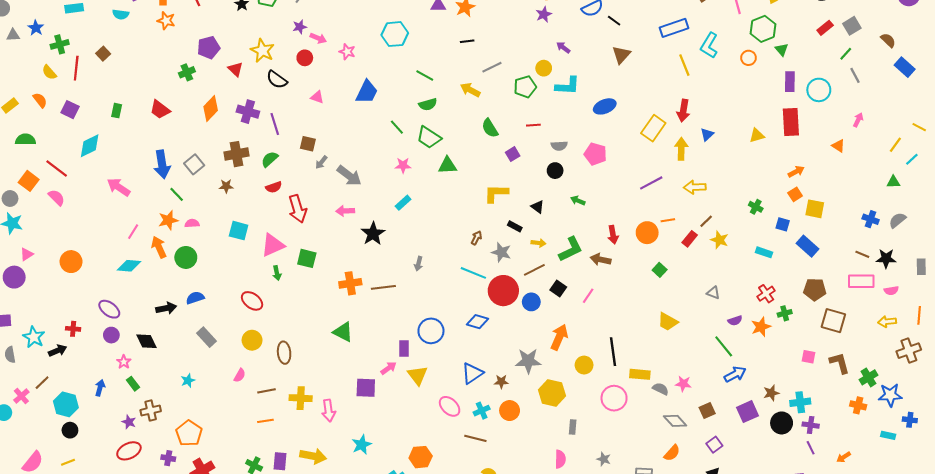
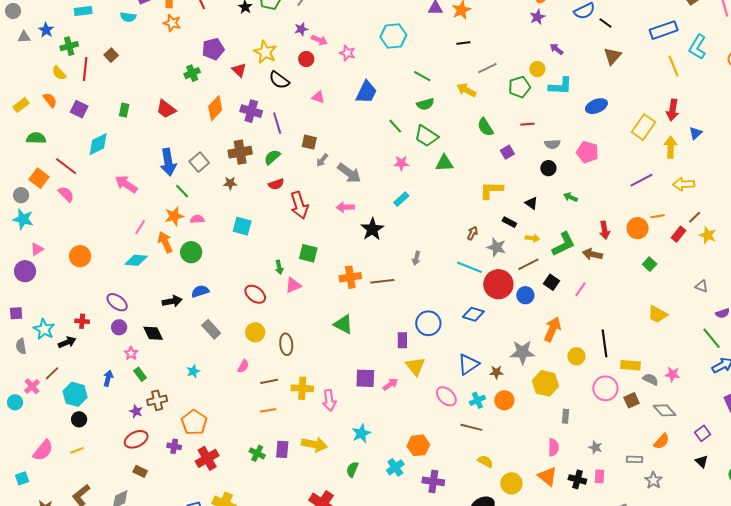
pink triangle: (273, 245) -> (293, 285), moved, size x0.7
pink arrow: (389, 368) -> (390, 384), moved
brown square: (707, 411) -> (632, 400), moved

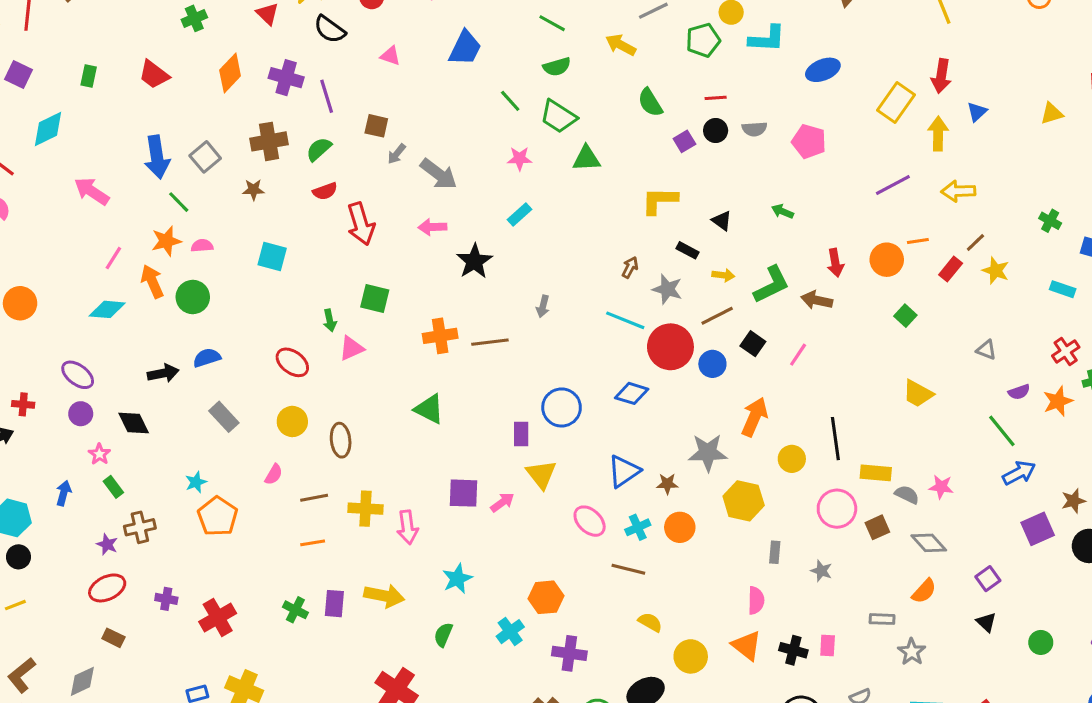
black circle: (548, 168) -> (716, 131), moved
orange pentagon: (194, 422) -> (218, 516), moved
gray star: (595, 447) -> (821, 571), moved

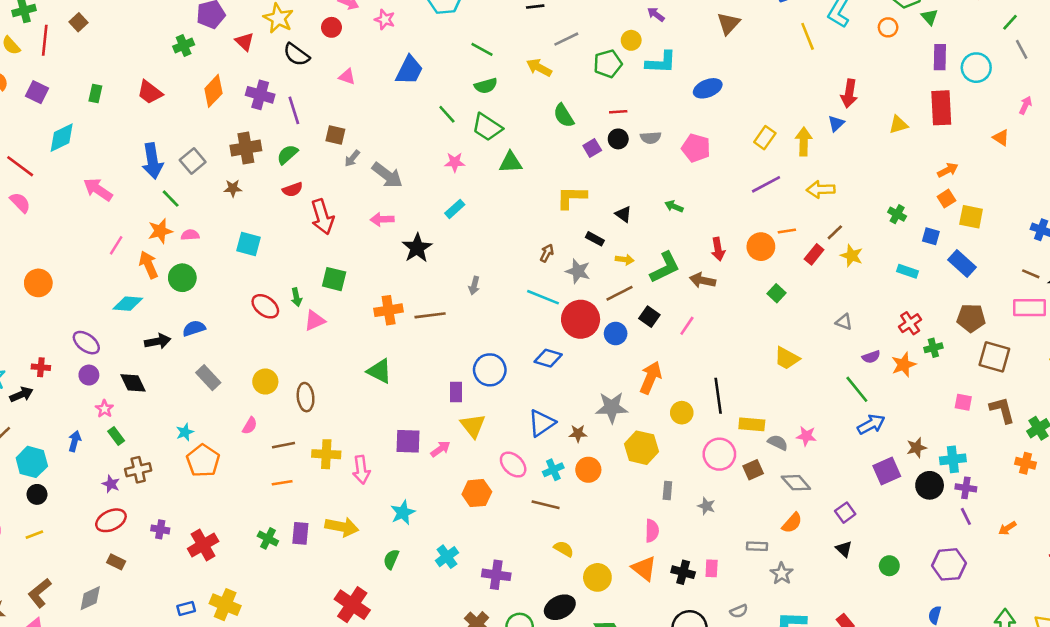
red arrow: (941, 76) -> (849, 94), moved
yellow rectangle: (896, 103) -> (765, 138), moved, size x0.7
cyan diamond: (107, 309) -> (128, 304), moved
red ellipse: (292, 362) -> (265, 306), moved
orange hexagon: (546, 597) -> (477, 493), moved

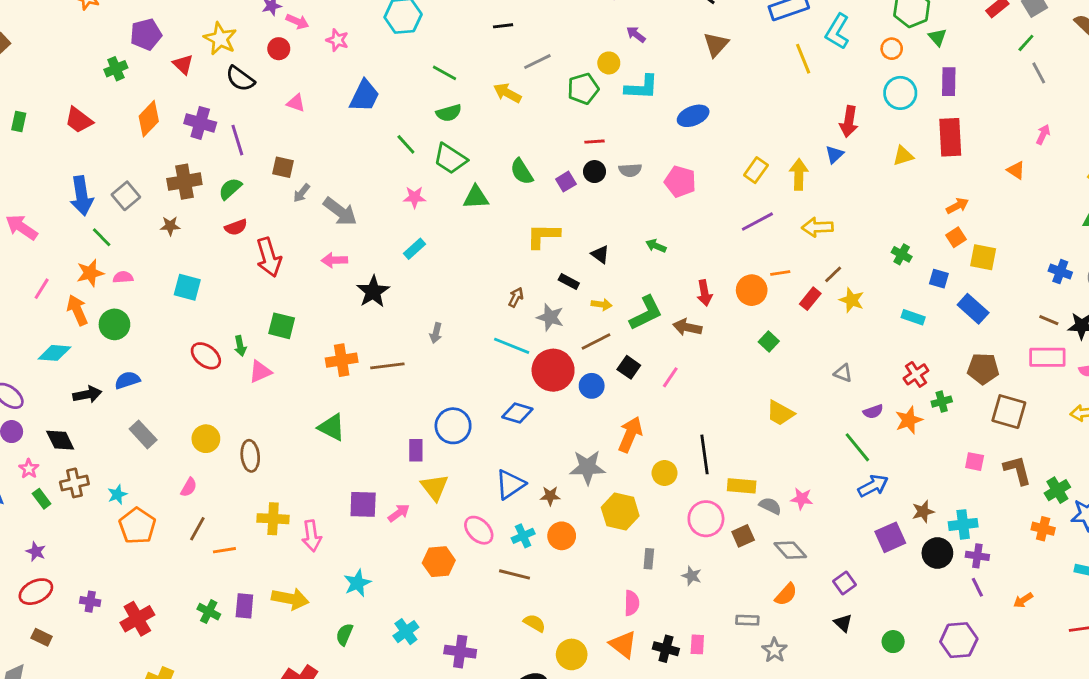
cyan circle: (976, 68) -> (900, 93), moved
green semicircle: (564, 116) -> (522, 172), moved
brown line: (283, 445) -> (197, 529), moved, turned -50
brown cross: (138, 470) -> (74, 483), moved

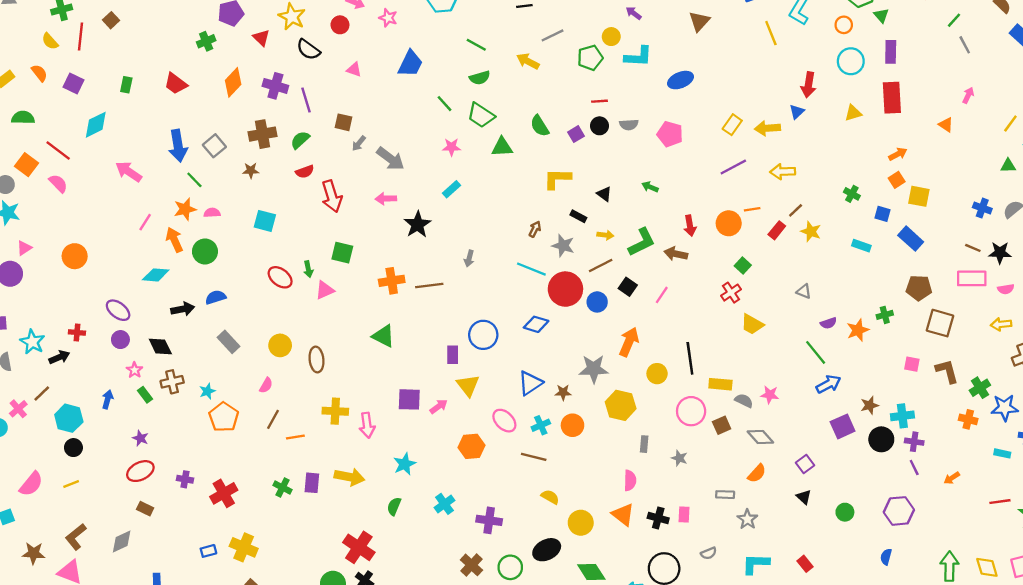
yellow arrow: (799, 174) -> (767, 128), turned -95
red cross: (916, 374) -> (731, 293), moved

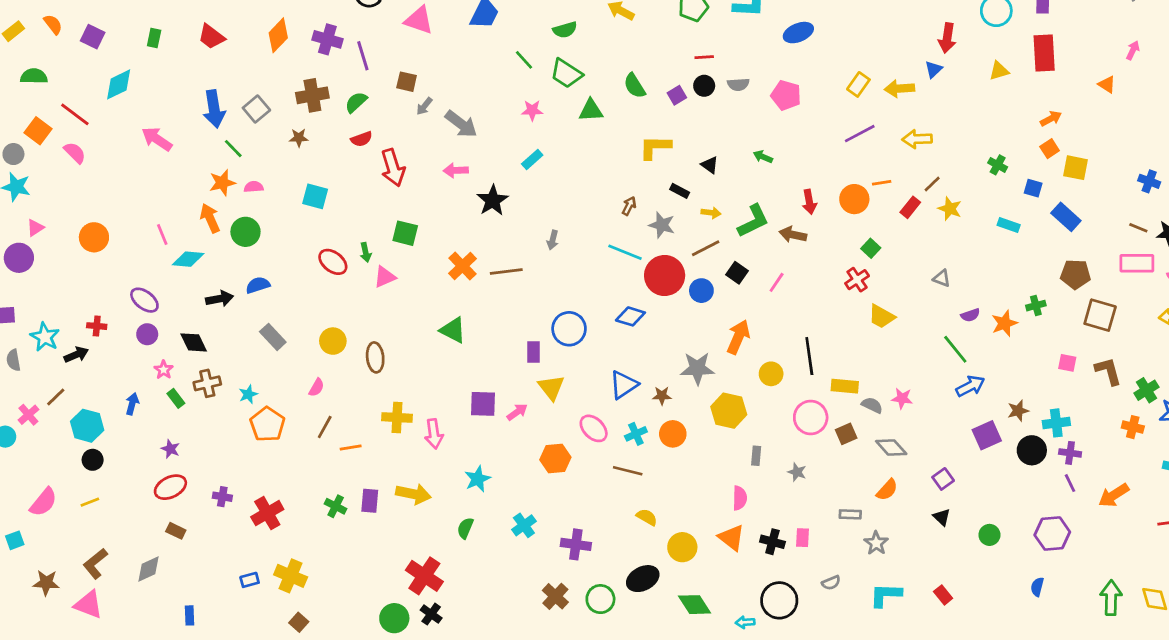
pink triangle: (354, 69) -> (419, 20), size x1.6
pink line: (145, 222) -> (162, 235), moved, turned -54
orange cross: (392, 281) -> (463, 266), turned -35
orange arrow: (952, 478) -> (1114, 495), size x1.6

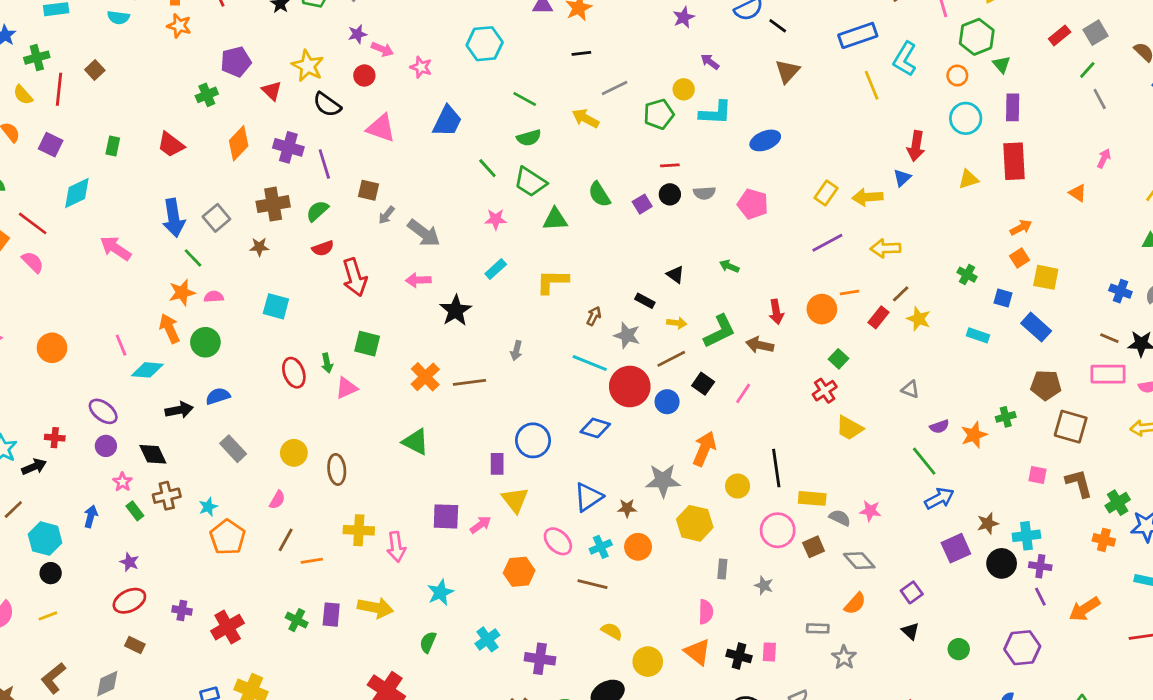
yellow L-shape: (655, 147) -> (552, 281), moved
red ellipse: (333, 262) -> (294, 373), turned 32

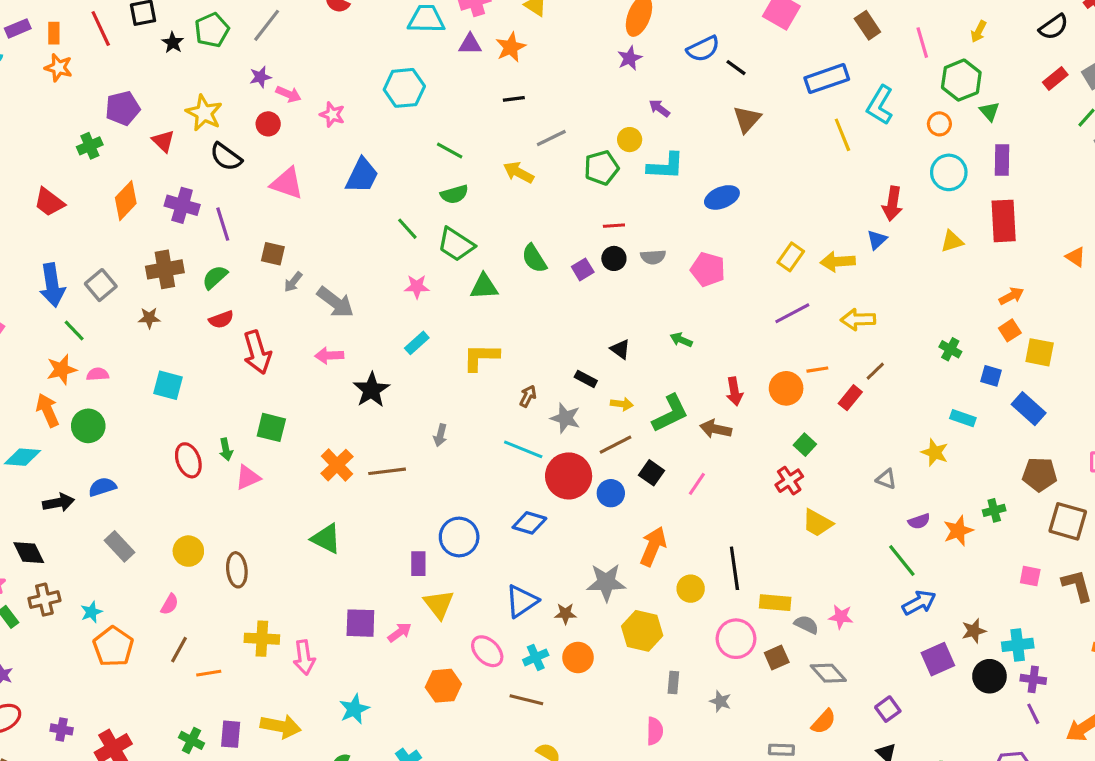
yellow star: (919, 319) -> (935, 452), moved

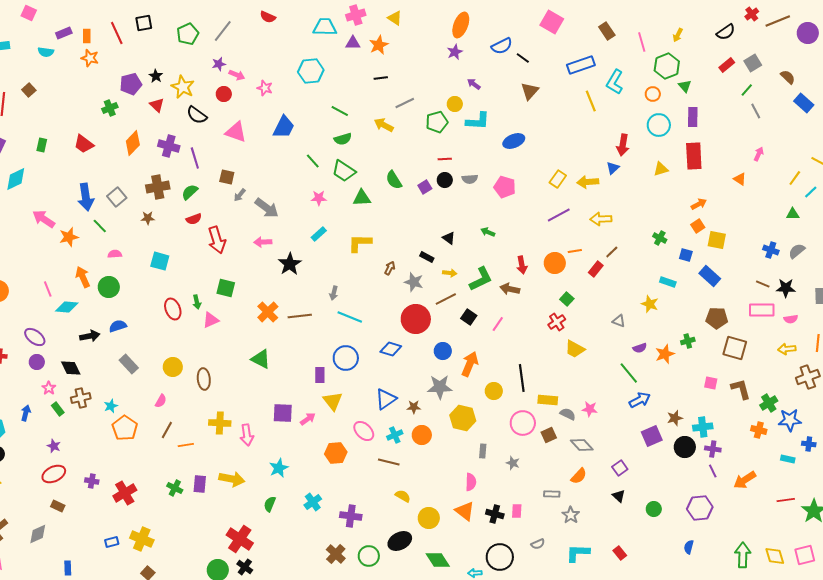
black star: (173, 43) -> (156, 76), moved
orange star: (62, 370) -> (69, 237), moved
cyan line: (523, 449) -> (350, 317), moved
blue circle: (611, 493) -> (443, 351), moved

